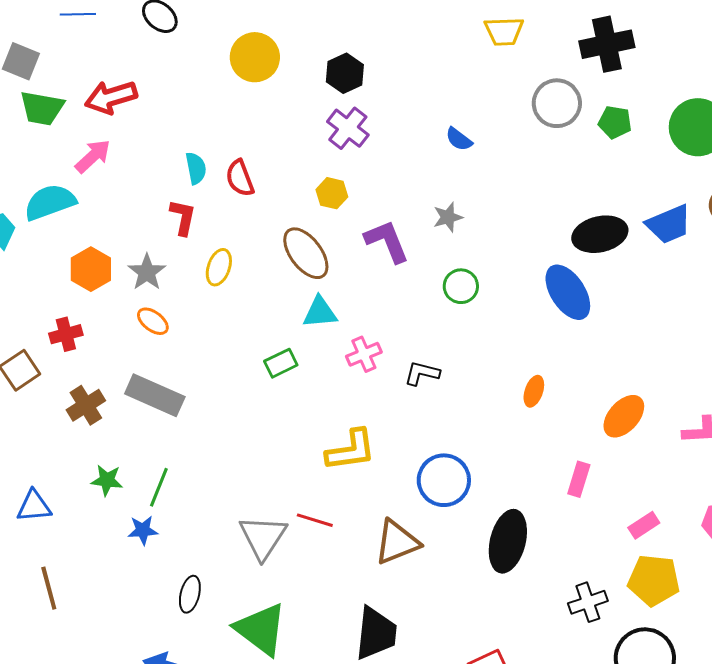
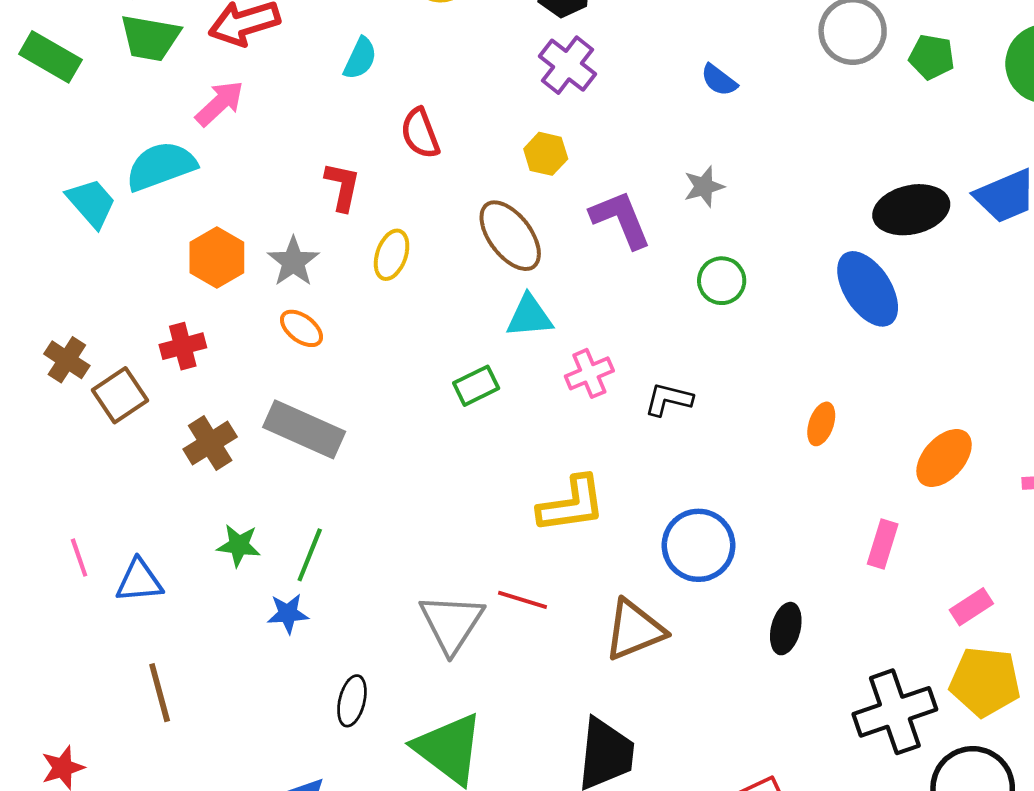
cyan semicircle: (196, 168) -> (360, 58), moved, turned 36
black ellipse: (508, 541) -> (786, 629), size x0.6
black cross: (588, 602) -> (895, 712), size x1.5

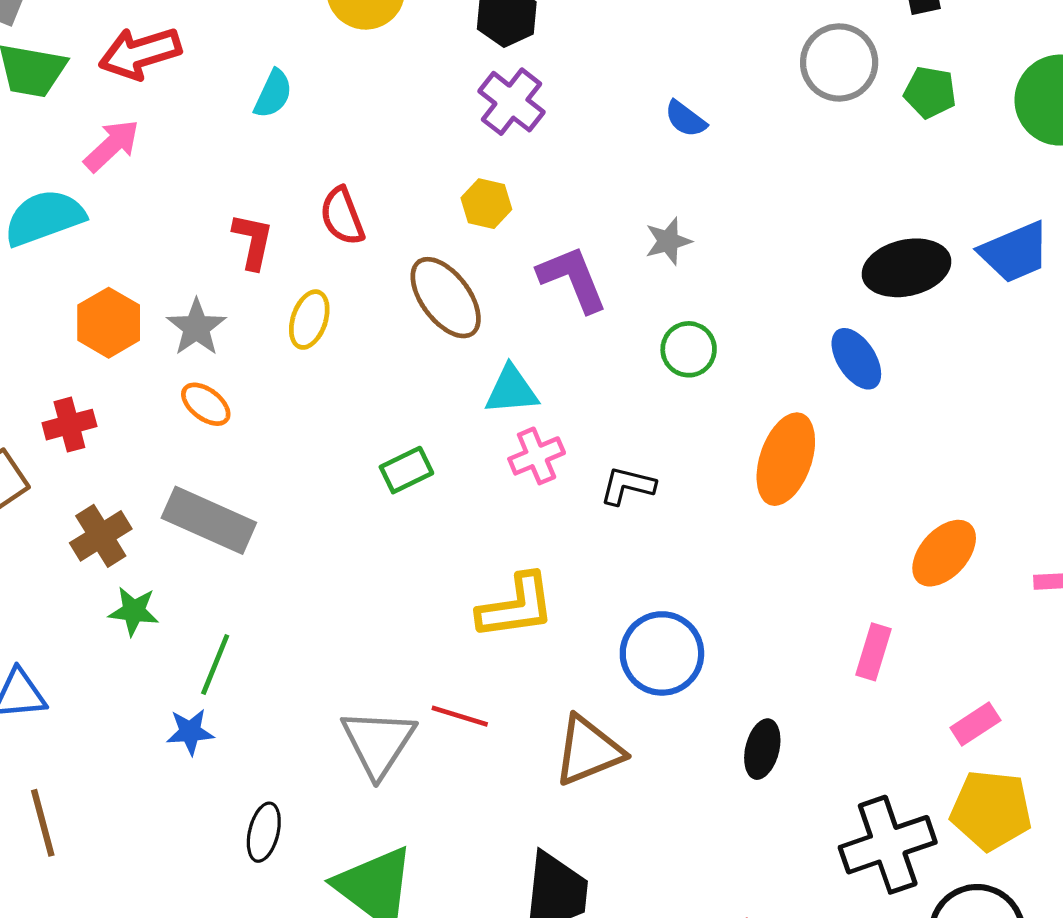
red semicircle: (420, 133) -> (342, 216), moved
blue ellipse: (868, 289) -> (856, 359), size x0.7
cyan triangle: (529, 316) -> (511, 390), moved
orange ellipse: (821, 424) -> (786, 459), moved, size x1.8
green star: (239, 545) -> (134, 611), moved

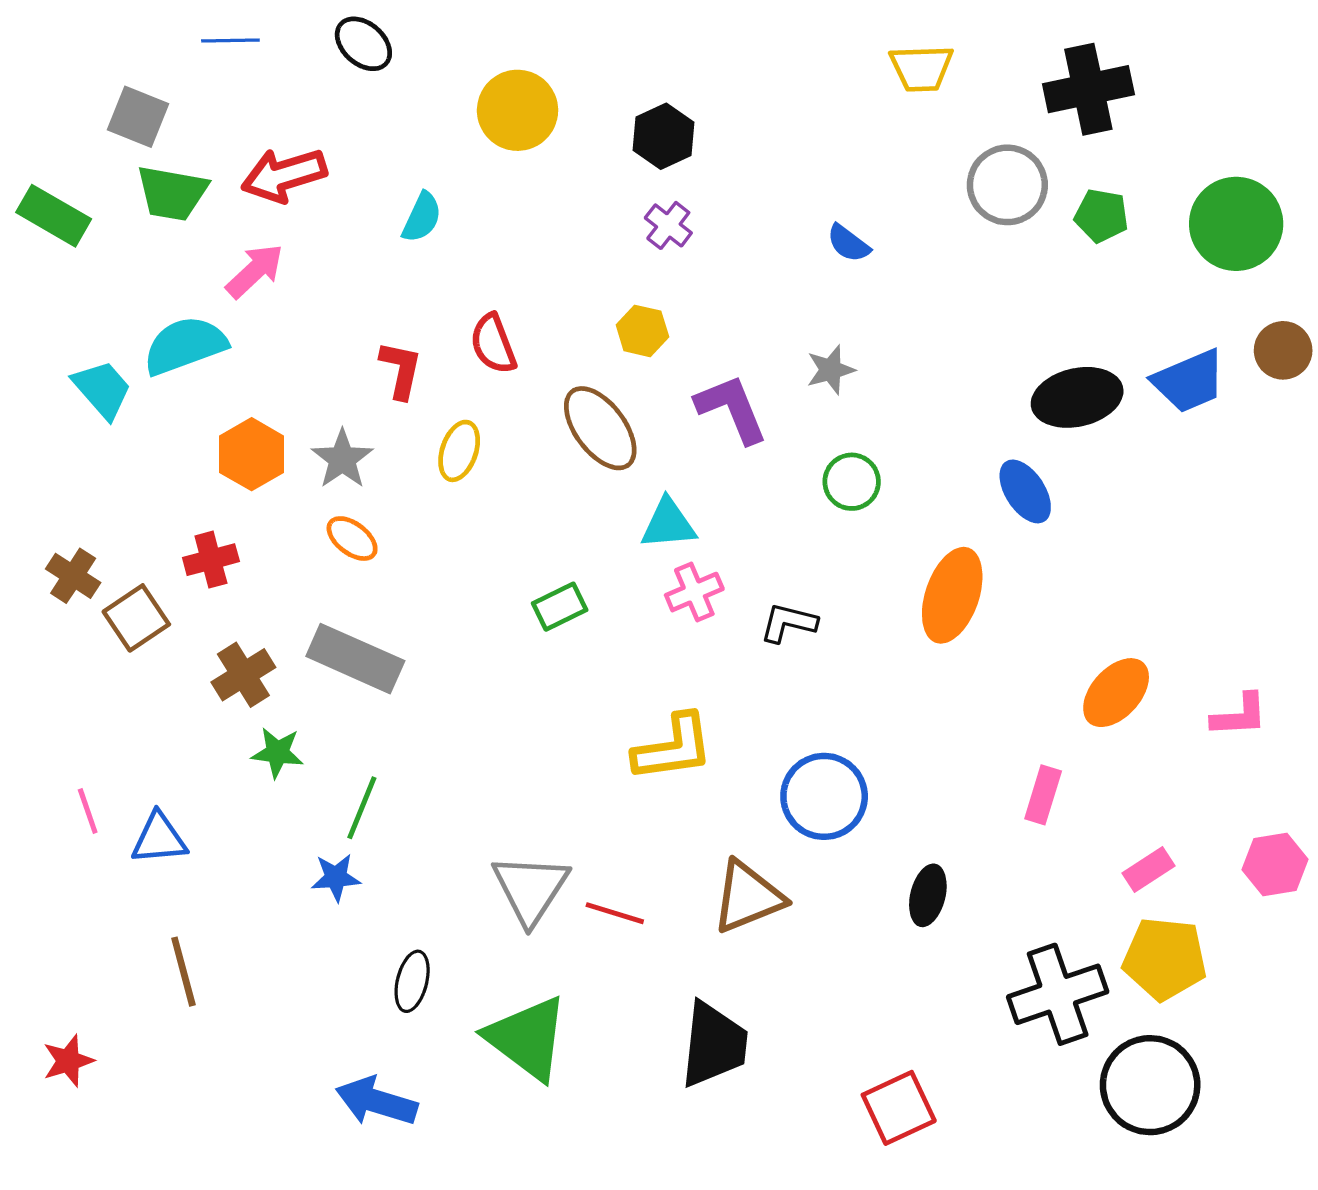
purple cross: (511, 102) -> (668, 225), size x0.7
red line: (460, 716) -> (615, 913), moved

